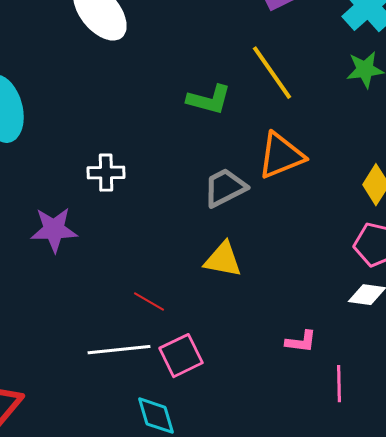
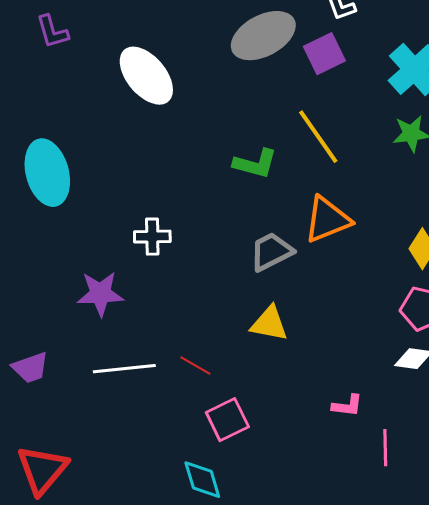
white line: (119, 350) -> (124, 369), moved

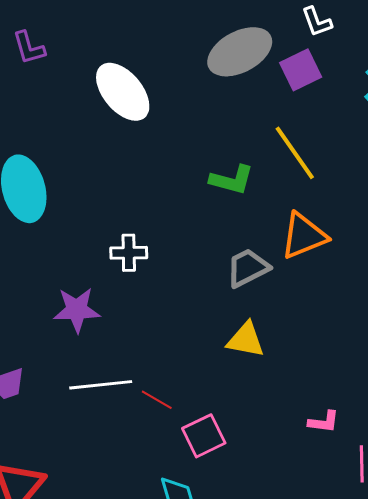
red line: (195, 366) -> (157, 400), moved

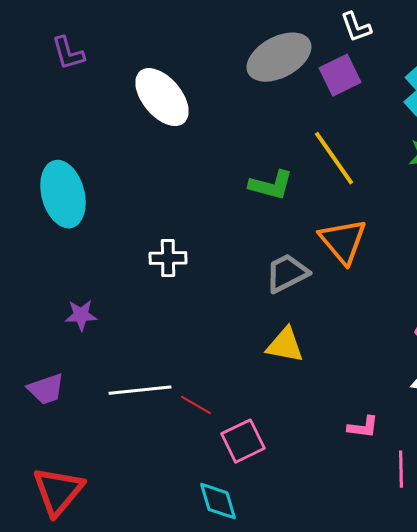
orange triangle: (304, 236) -> (343, 241), turned -48
purple star: (77, 310) -> (81, 315), moved, size x0.7

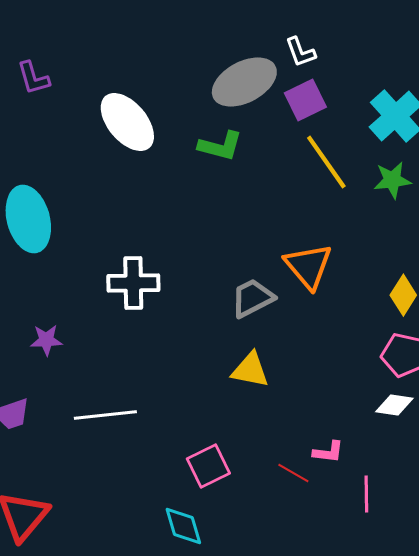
white L-shape: (356, 27) -> (300, 52), moved
yellow line: (334, 158) -> (326, 162), moved
green L-shape: (271, 185) -> (220, 146), moved
white cross: (168, 258) -> (133, 283), size x1.4
red line: (196, 405) -> (293, 473), moved

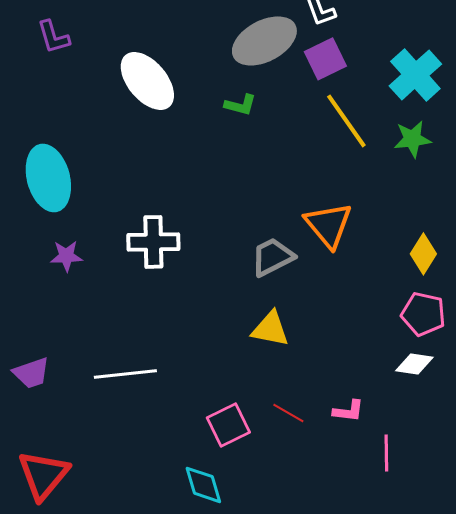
green L-shape: (220, 146) -> (240, 105), size x0.7
purple star: (46, 340) -> (66, 256), moved
red line: (293, 473) -> (288, 413), moved

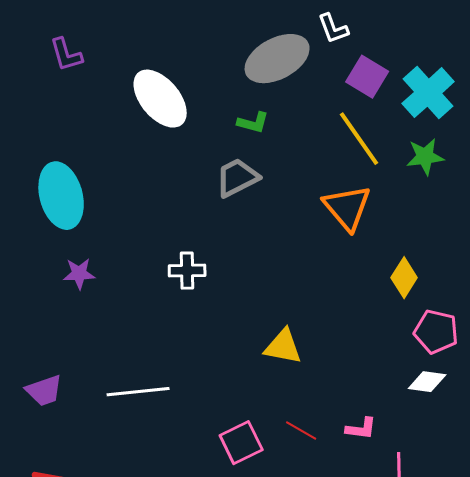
purple square: (325, 59) -> (367, 77), moved, turned -33
orange triangle: (328, 225) -> (347, 208), moved
white cross: (153, 242) -> (187, 271), moved, size x0.7
yellow diamond: (423, 254) -> (404, 278), moved
gray trapezoid: (272, 257) -> (237, 178), moved

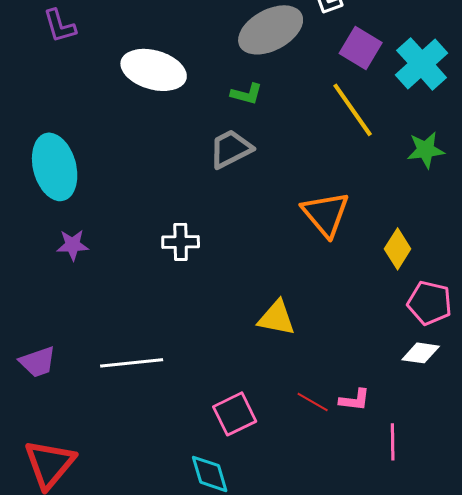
white ellipse: (160, 99) -> (154, 70), turned -34
green star: (425, 157) -> (426, 150), moved
orange triangle: (347, 208) -> (326, 214), moved
red line: (301, 431) -> (313, 402), moved

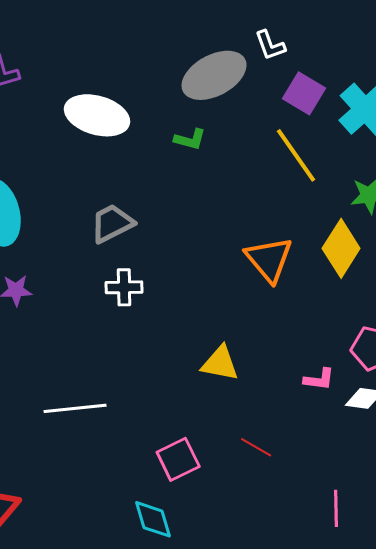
gray trapezoid: (231, 149) -> (112, 223), moved
yellow diamond: (398, 249) -> (341, 248), moved, size x1.4
pink L-shape: (355, 400) -> (319, 379), moved
pink line: (393, 442) -> (336, 508), moved

